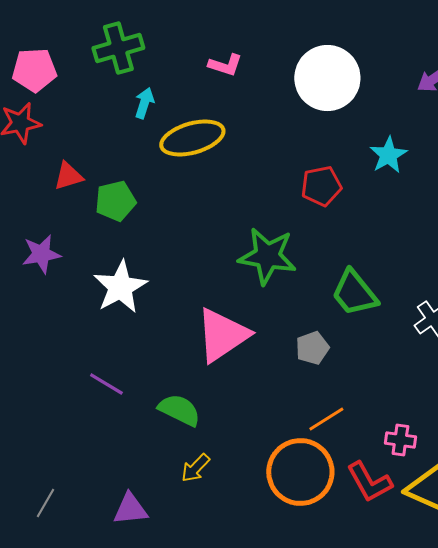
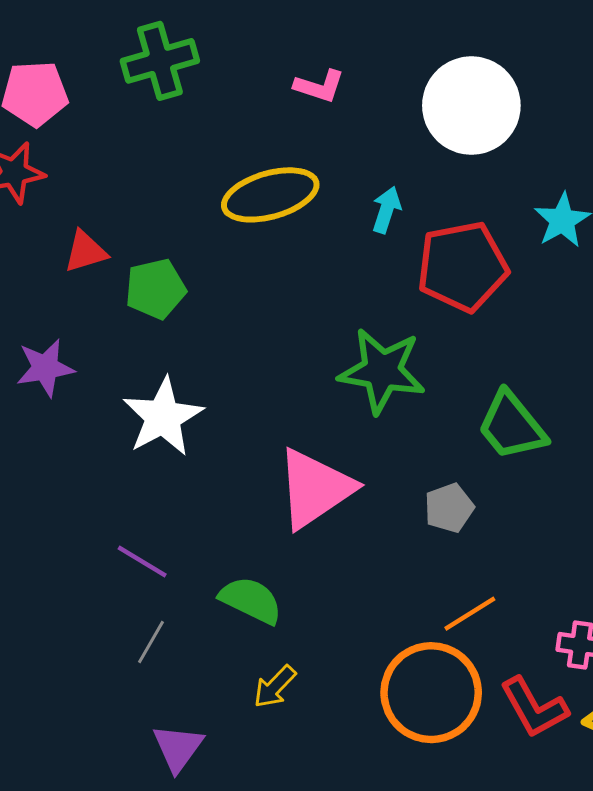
cyan arrow: (144, 103) -> (386, 210), moved
red pentagon: (321, 186) -> (462, 266), size x1.5
gray line: (45, 503) -> (151, 642), moved
purple triangle: (130, 509) -> (178, 748), turned -48

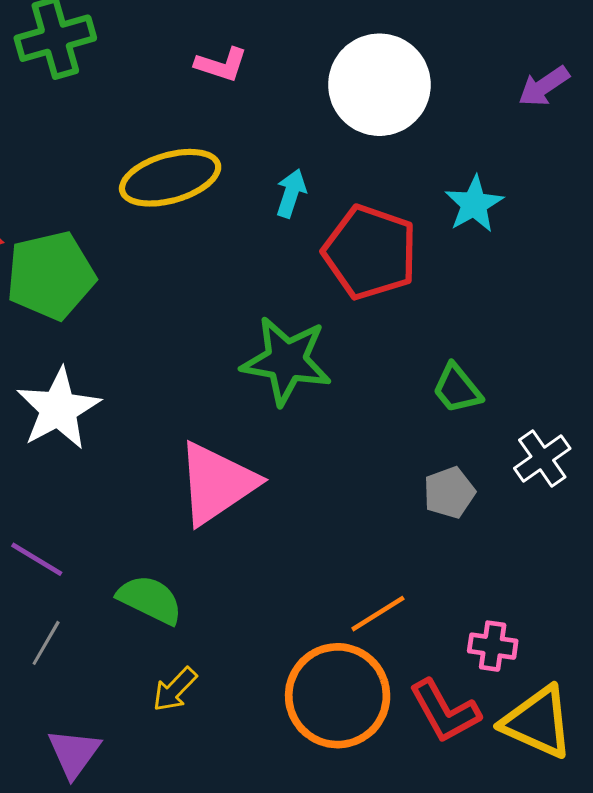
red pentagon: (462, 266) -> (370, 252), turned 30
green pentagon: (155, 289) -> (51, 275), size x1.4
green trapezoid: (512, 426) -> (457, 389), moved, size x0.7
gray pentagon: (449, 508) -> (449, 493), moved

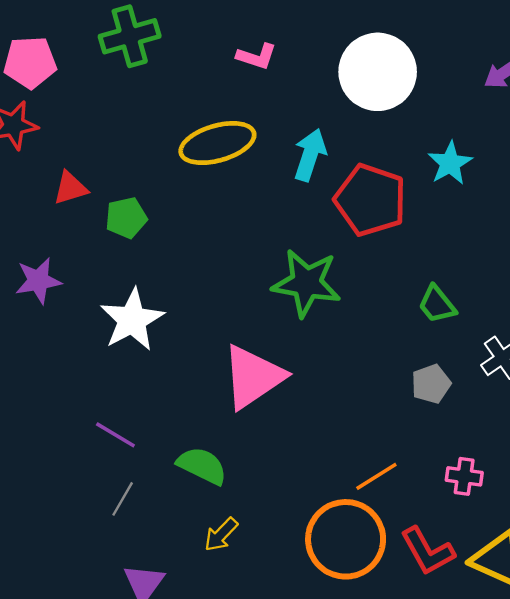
cyan arrow: (291, 193) -> (310, 155), size x1.4
green pentagon: (51, 275) -> (126, 218), size x0.6
pink cross: (493, 646) -> (464, 476), moved

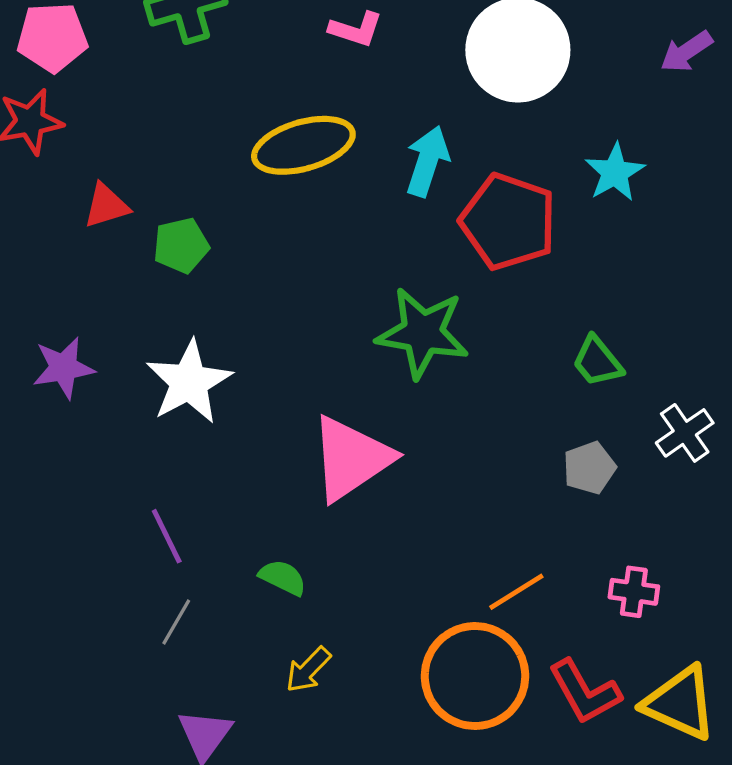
purple star: (38, 281) -> (63, 368), moved
purple line: (115, 435) -> (167, 536), turned 33
green semicircle: (202, 466) -> (283, 578), size x0.7

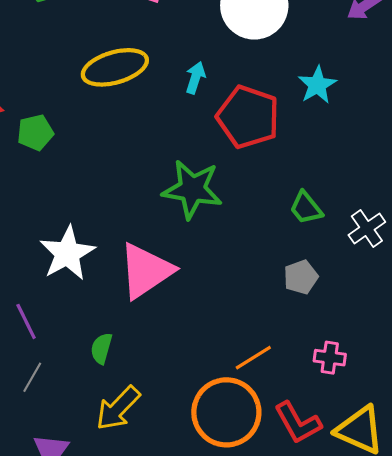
cyan arrow: (427, 161) -> (195, 78), size x0.7
white star: (189, 382) -> (67, 253), moved
white cross: (685, 433) -> (367, 229), moved
green semicircle: (283, 578) -> (101, 348), turned -100
yellow arrow: (308, 670) -> (118, 408), size x1.5

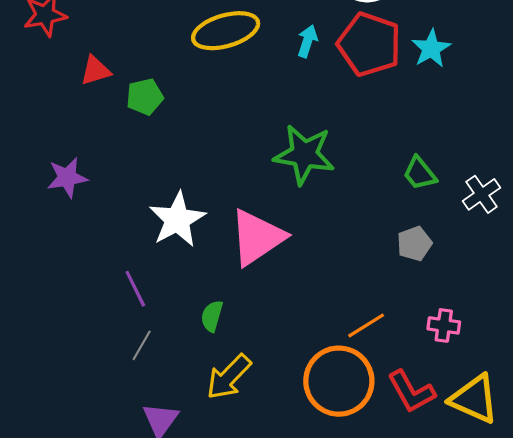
red pentagon: (248, 117) -> (369, 44), moved

